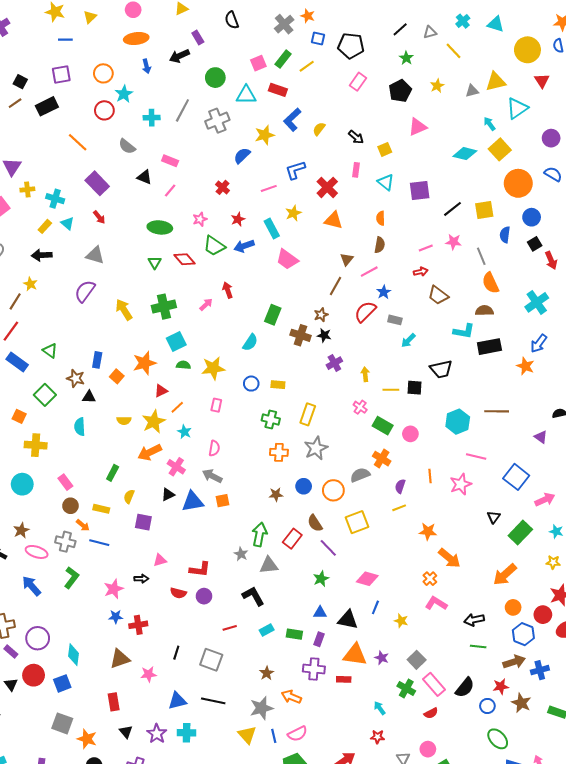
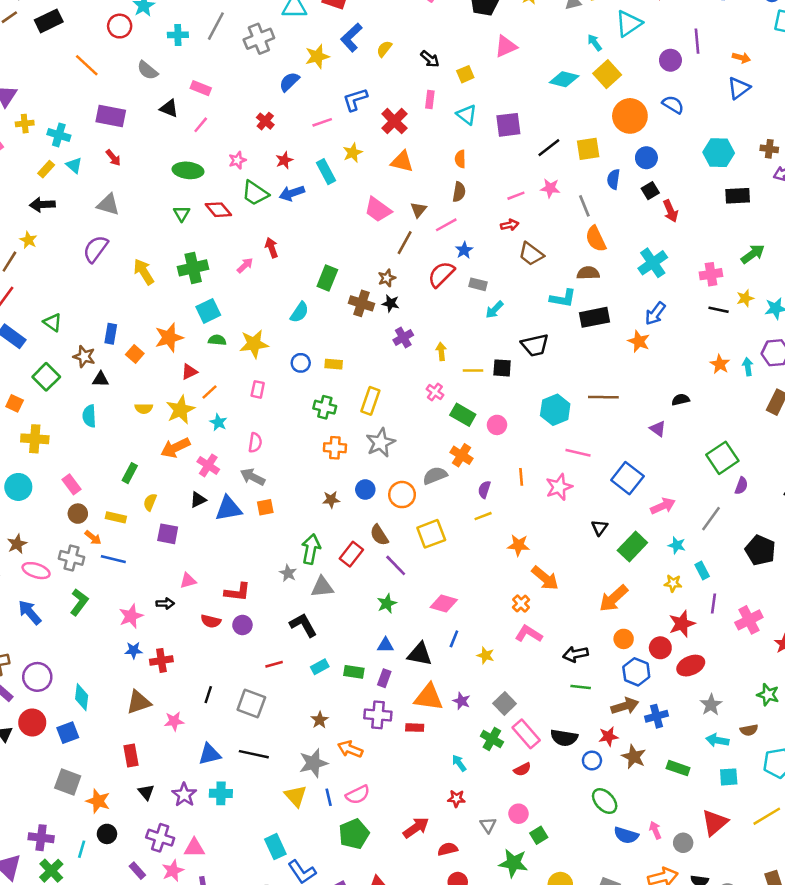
purple rectangle: (97, 183) -> (111, 116), turned -35
pink trapezoid: (287, 259) -> (378, 210), moved
black semicircle: (465, 688) -> (564, 738), turned 60

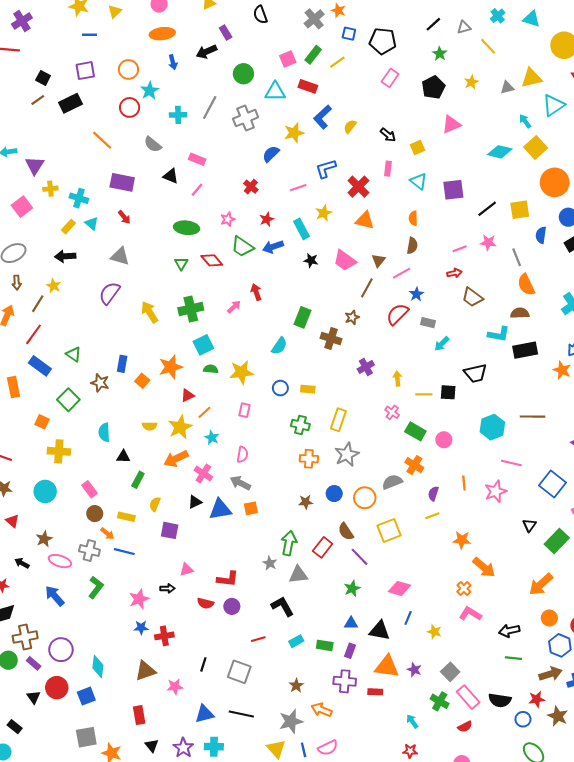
black star: (391, 303) -> (311, 260), moved
black triangle: (101, 379) -> (123, 457), moved
gray square: (68, 782) -> (86, 737), turned -30

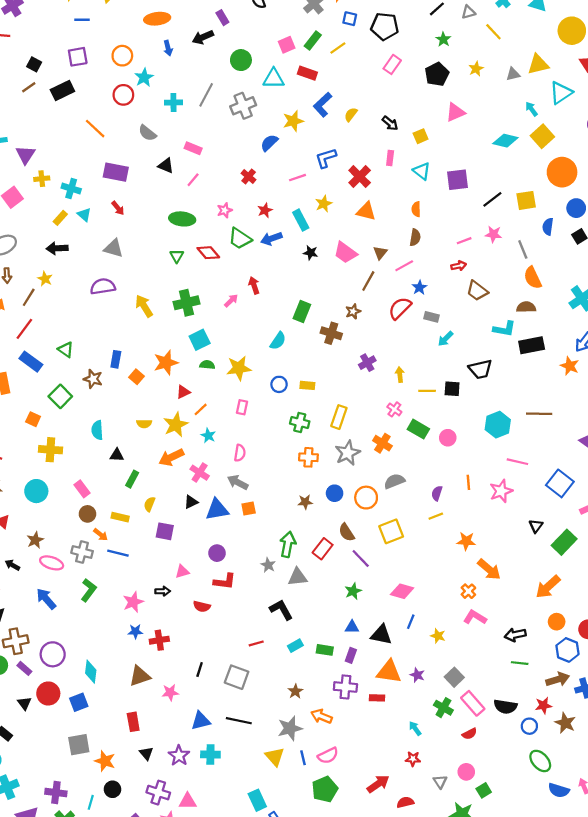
purple semicircle: (109, 293) -> (103, 286), turned 45
orange cross: (414, 465) -> (382, 443), moved
purple circle: (232, 606) -> (217, 553), moved

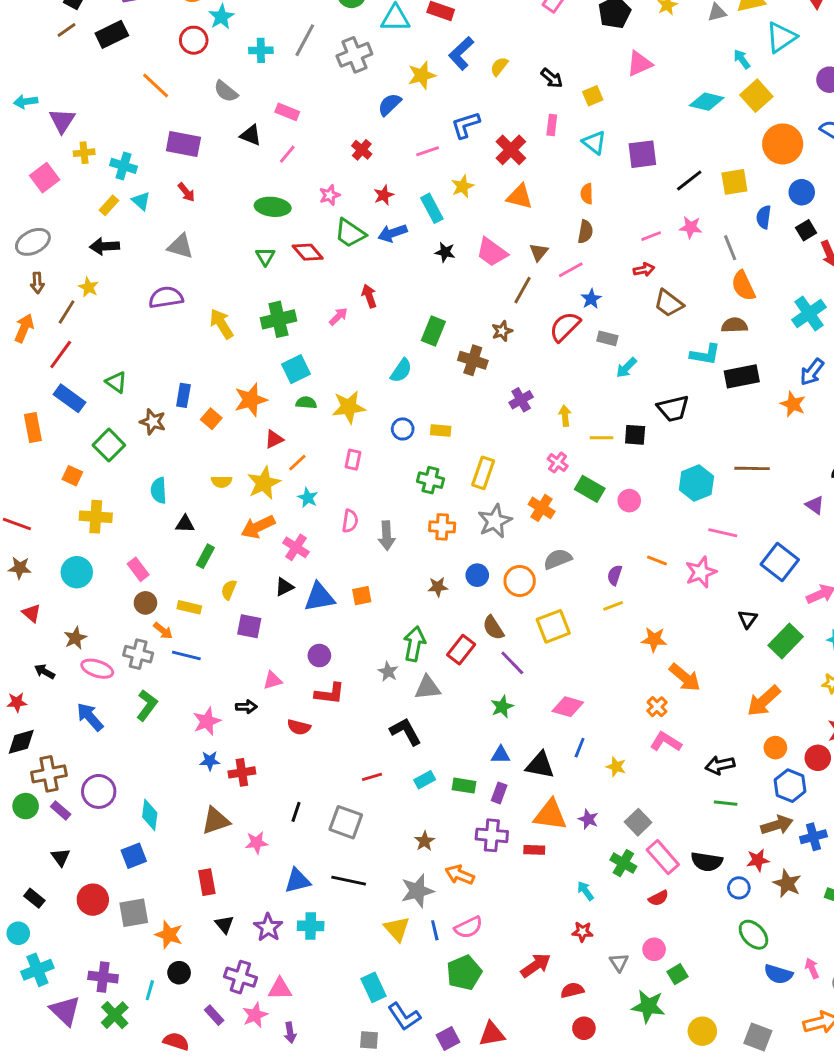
gray arrow: (238, 482) -> (387, 536), moved, turned -120
orange line: (468, 482) -> (657, 561), turned -64
red circle: (48, 693) -> (93, 900), moved

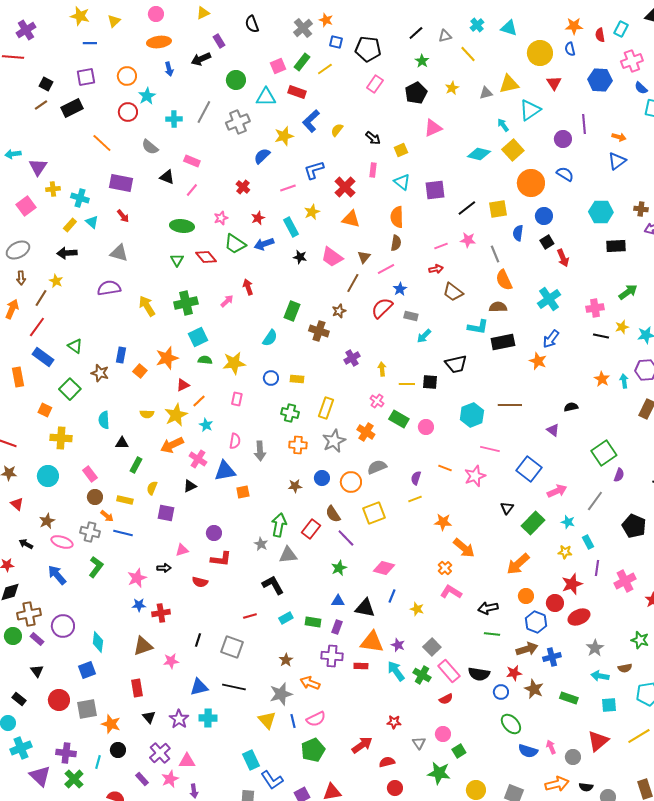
orange semicircle: (587, 194) -> (397, 217), size x1.5
blue triangle: (319, 597) -> (225, 471), moved
cyan arrow: (585, 891) -> (396, 671), moved, size x1.5
purple cross: (240, 977) -> (160, 753), turned 30

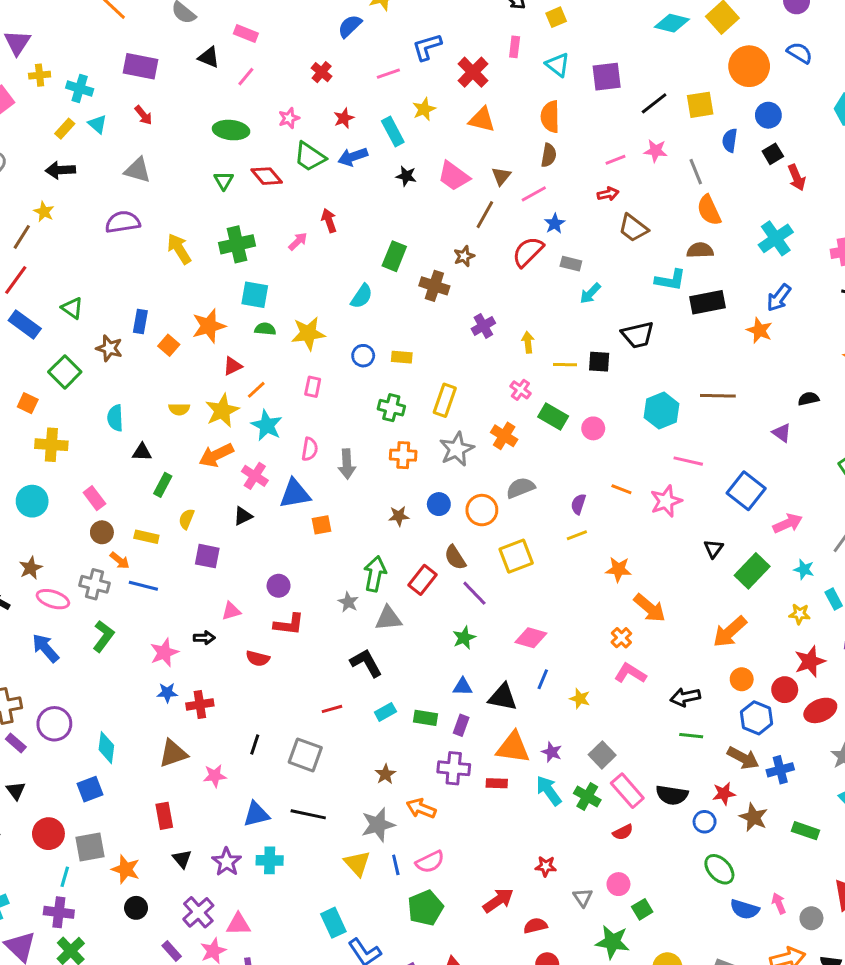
cyan square: (198, 337) -> (255, 295), turned 36
cyan star: (206, 425) -> (267, 425), size x1.5
brown arrow: (527, 649) -> (743, 758), turned 45
cyan line: (98, 762) -> (65, 877), moved

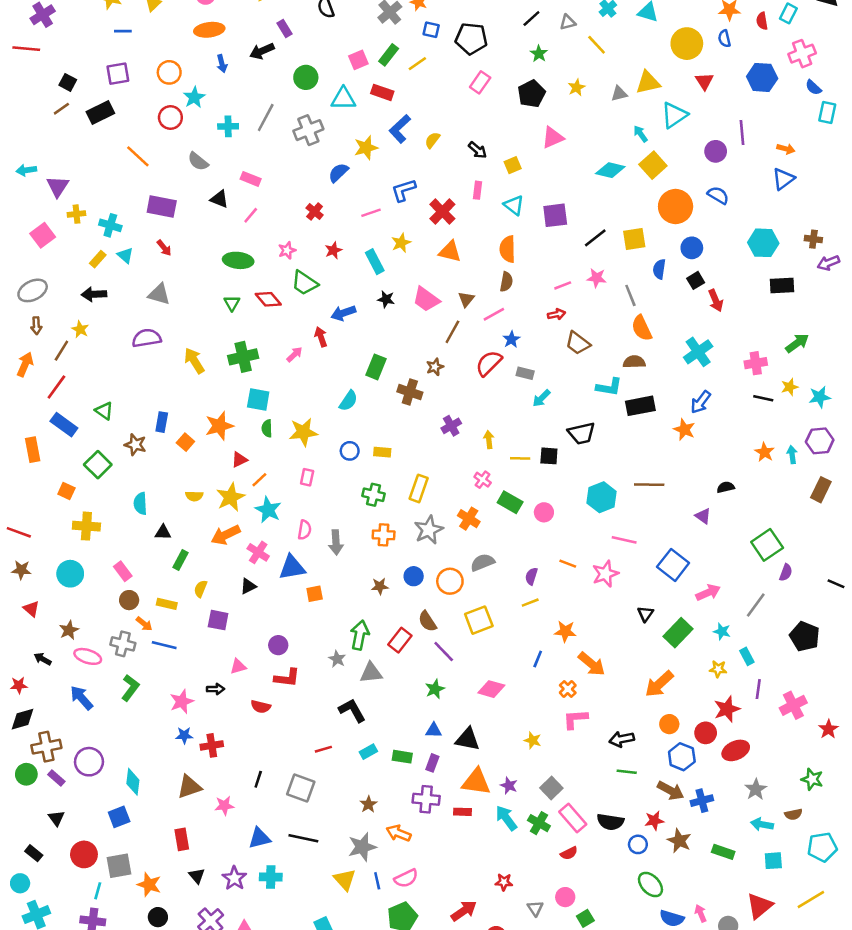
blue arrow: (353, 157) -> (343, 313), moved
green semicircle: (265, 329) -> (267, 428), turned -96
pink L-shape: (630, 673) -> (575, 719), turned -36
blue line: (543, 679) -> (538, 659), moved

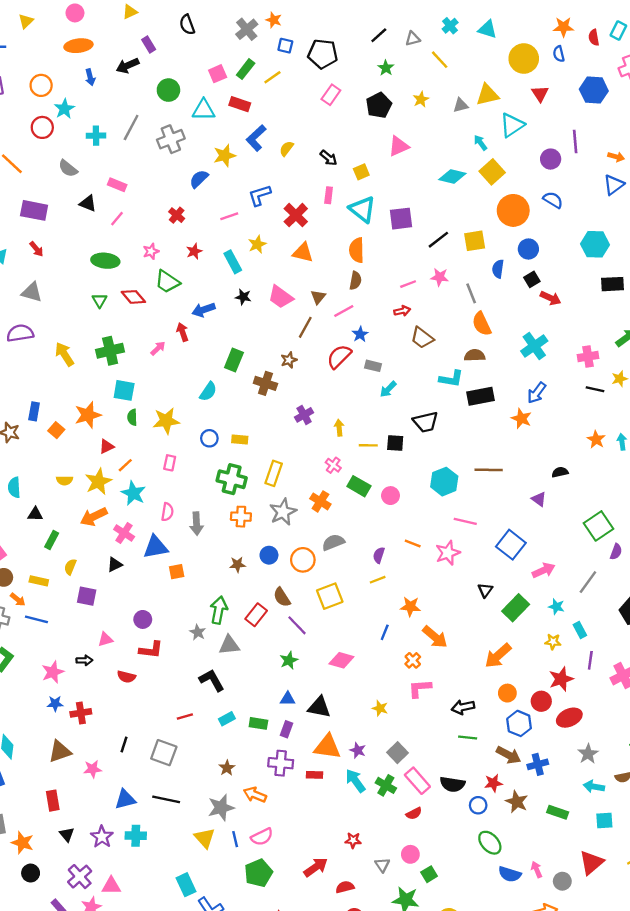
cyan triangle: (514, 205) -> (362, 209), size x1.4
red arrow: (716, 300) -> (551, 298), turned -42
green cross: (373, 495) -> (232, 479), size x1.4

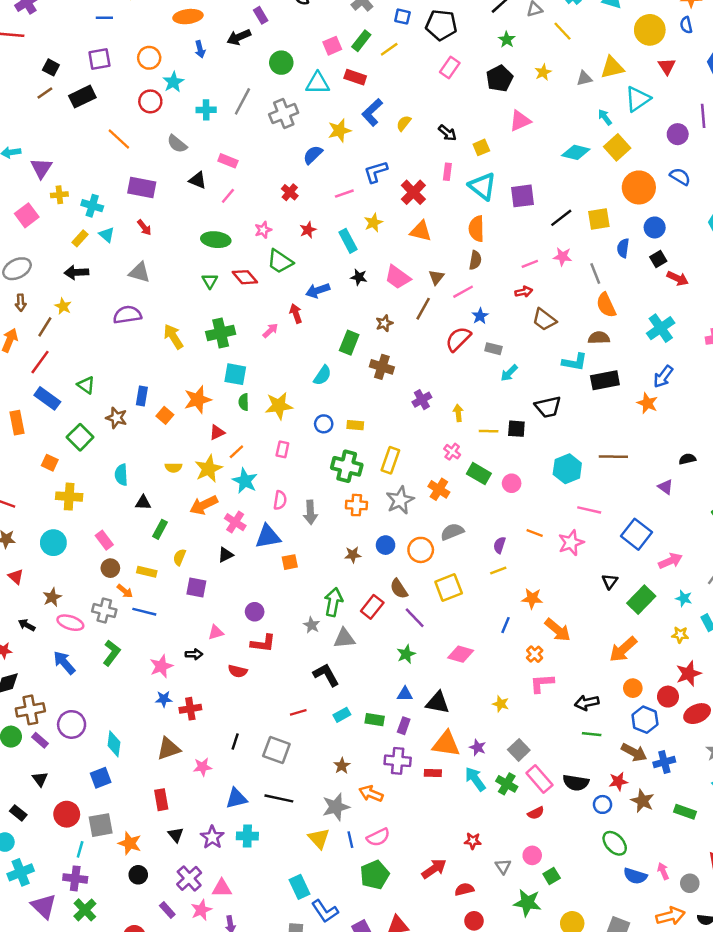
brown star: (289, 360) -> (384, 323), moved

